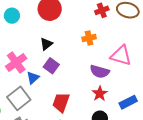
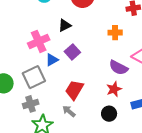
black triangle: (46, 44) -> (65, 25), moved

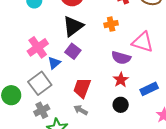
black triangle: (65, 25) -> (73, 26), moved, size x1.6

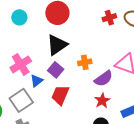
orange cross: (111, 24) -> (85, 62), moved
purple semicircle: (121, 58) -> (104, 79), turned -54
red trapezoid: (82, 88) -> (60, 95), moved

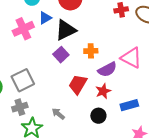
pink cross: (21, 64) -> (23, 29), moved
blue triangle: (36, 81) -> (45, 18), moved
red trapezoid: (60, 95) -> (78, 84), moved

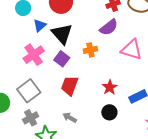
pink cross: (23, 29) -> (34, 55), moved
black triangle: (66, 30) -> (62, 34), turned -35
purple semicircle: (107, 69) -> (109, 27), moved
red trapezoid: (78, 84) -> (70, 86), moved

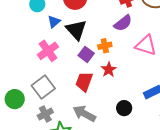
purple square: (62, 59) -> (86, 54), moved
red star: (110, 87) -> (109, 70), moved
gray arrow: (70, 118) -> (84, 114), size x1.6

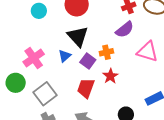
blue triangle: (54, 22) -> (65, 56), moved
pink cross: (48, 51) -> (34, 58), moved
green circle: (15, 99) -> (16, 83), moved

